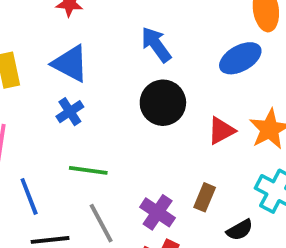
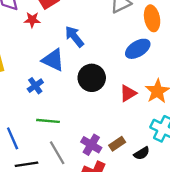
blue arrow: (156, 45) -> (74, 37), moved
blue triangle: (70, 63) -> (53, 60), moved
brown rectangle: (205, 197) -> (117, 144), moved, turned 35

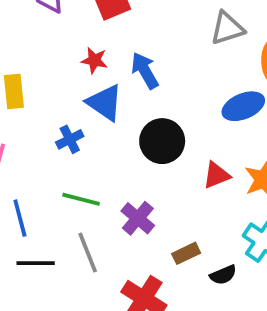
red star: (32, 20) -> (94, 60), moved
purple cross: (91, 145) -> (138, 218), moved

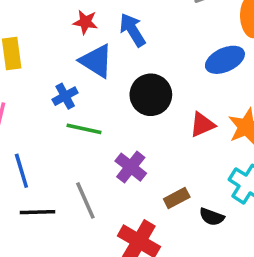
green line: (81, 199) -> (84, 129), moved
black semicircle: (223, 275) -> (212, 217), turned 45

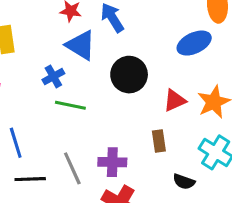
purple cross: (131, 167) -> (112, 162), moved, turned -36
brown rectangle: (177, 198) -> (159, 141), moved, turned -70

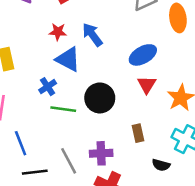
blue ellipse: (194, 43) -> (143, 55), moved
black circle: (129, 75) -> (100, 98), moved
red triangle: (175, 100) -> (147, 85), moved, turned -30

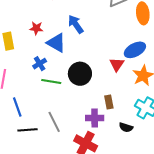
red star: (58, 32) -> (36, 28), moved
blue ellipse: (143, 55) -> (135, 50), moved
purple cross: (101, 153) -> (95, 118), moved

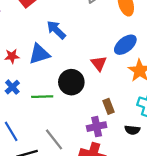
red star: (36, 28) -> (12, 56), moved
blue triangle: (56, 43) -> (39, 54), turned -35
blue cross: (40, 64) -> (12, 87), moved
red triangle: (117, 65) -> (99, 63), moved

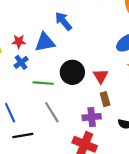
red triangle: (99, 63) -> (101, 76), moved
blue cross: (12, 87) -> (21, 62), moved
gray line: (54, 139) -> (52, 112), moved

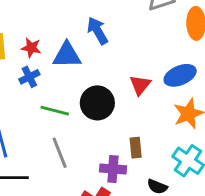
red triangle: (101, 76) -> (140, 85), moved

